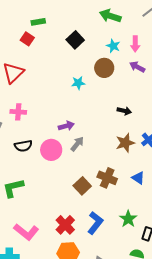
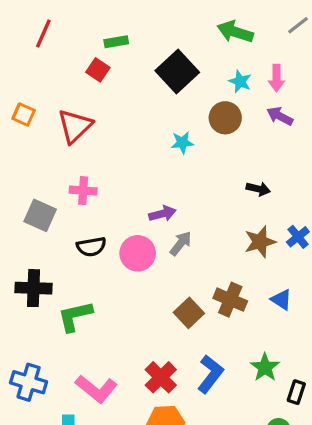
black square: (75, 40) -> (177, 72), size x1.4

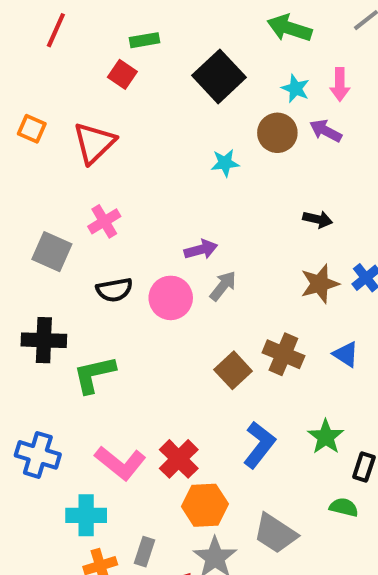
purple arrow: (280, 116) -> (326, 131), moved
pink cross: (83, 191) -> (104, 221), turned -35
red cross: (161, 377) -> (179, 459), moved

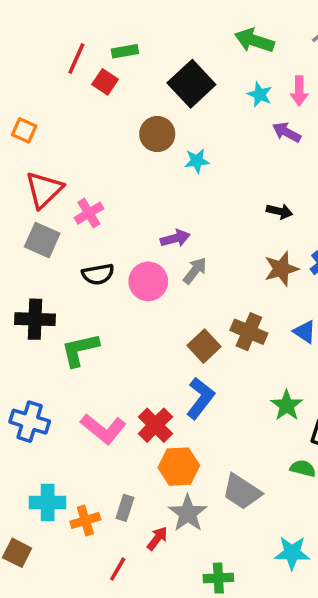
red line: (56, 30) -> (76, 58), moved
brown circle: (277, 133) -> (157, 134), moved
red triangle: (94, 143) -> (44, 190), moved
blue L-shape: (259, 445) -> (200, 398), moved
cyan cross: (86, 515) -> (48, 503), moved

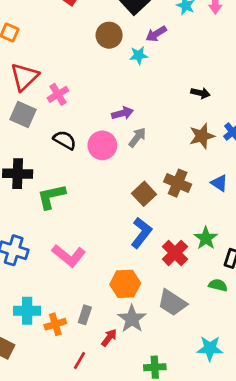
purple arrow: (287, 132) -> (156, 34), moved, turned -60
black semicircle: (98, 274) -> (65, 140), turned -140
red cross: (155, 425) -> (175, 253), moved

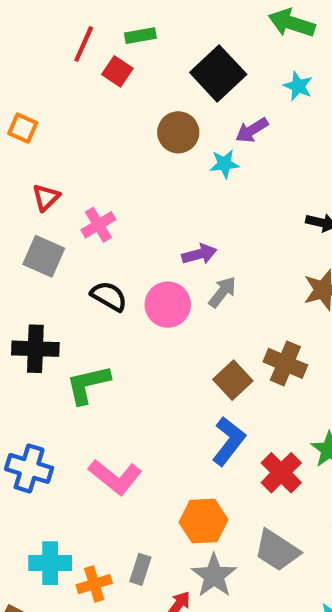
red triangle: (24, 77) -> (46, 197), size x0.6

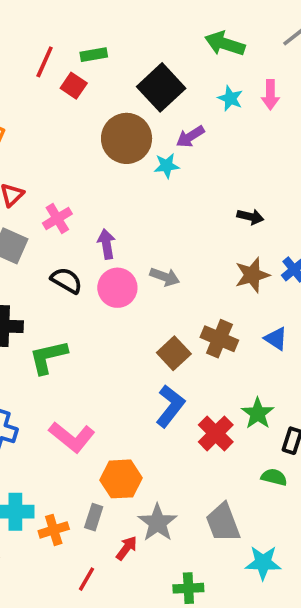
brown circle: (178, 132) -> (127, 138), size x1.4
purple arrow: (199, 254) -> (106, 244), moved, turned -84
gray arrow: (222, 292) -> (165, 277), turned 72
orange hexagon: (203, 521) -> (121, 479), moved
gray trapezoid: (277, 550) -> (223, 523), moved, turned 36

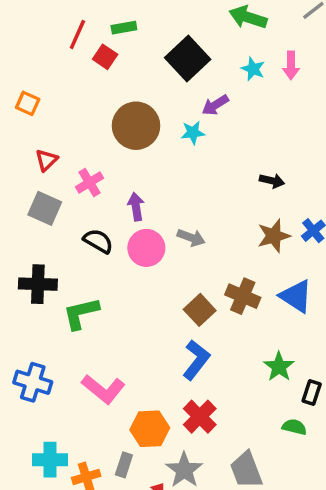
brown circle: (127, 138) -> (136, 126), moved
blue triangle: (276, 339) -> (296, 296), size x1.5
red cross: (216, 433) -> (200, 417), moved

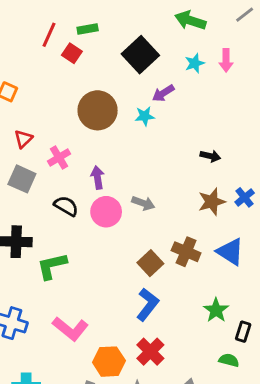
cyan star: (253, 69) -> (195, 63), turned 30

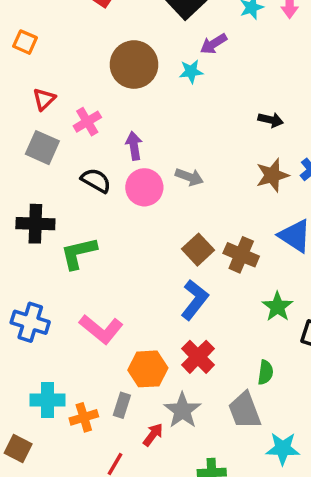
brown cross: (186, 252) -> (241, 255), moved
green semicircle: (229, 360) -> (265, 372), moved, turned 84

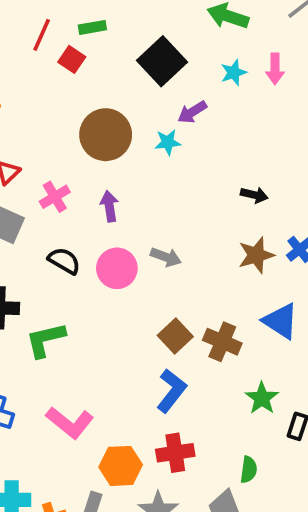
purple arrow: (134, 146) -> (109, 206), moved
red cross: (198, 357) -> (175, 453), turned 36

